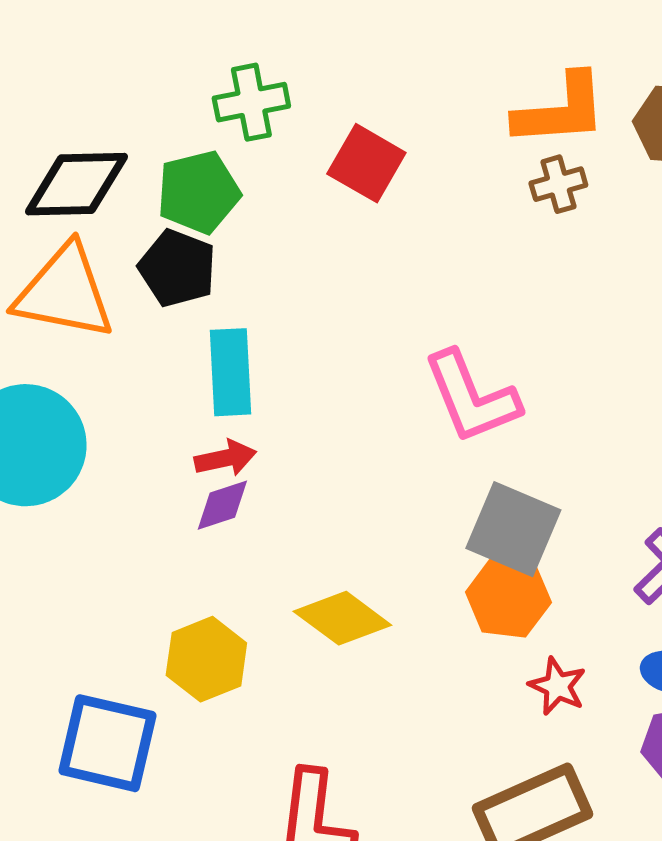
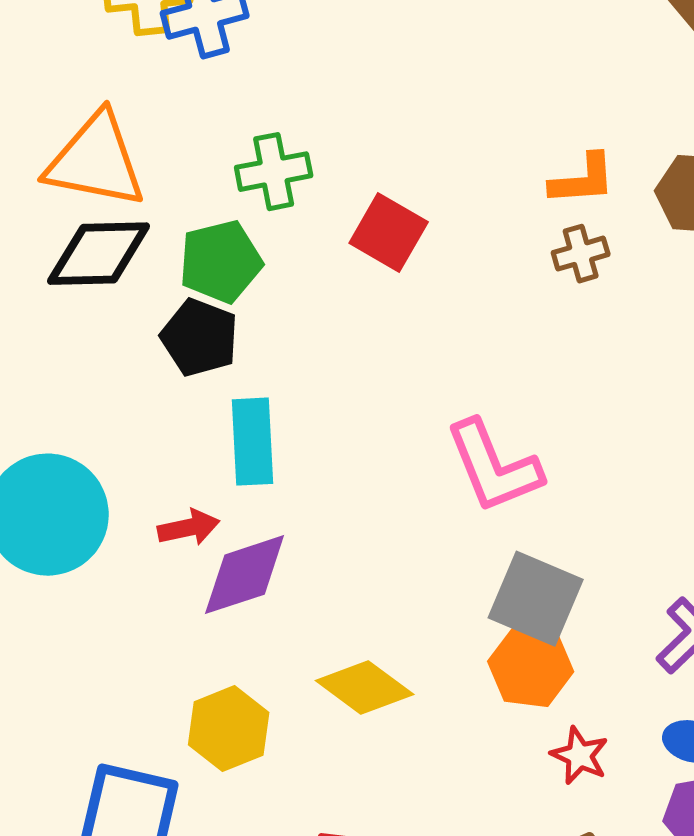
orange L-shape: (560, 110) -> (583, 180), size x0.7
orange triangle: (64, 292) -> (96, 161), moved
red arrow: (225, 458) -> (189, 528), moved
purple diamond: (222, 505) -> (245, 575), size x1.6

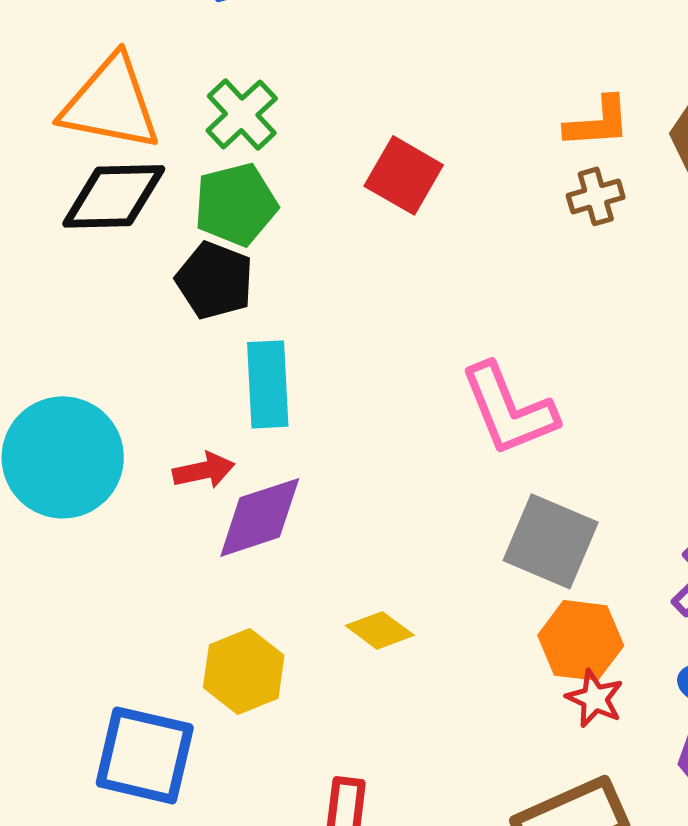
green cross: (274, 172) -> (242, 114), moved, turned -32
orange hexagon: (531, 667) -> (581, 640), moved
yellow diamond: (365, 688) -> (380, 630), size x0.7

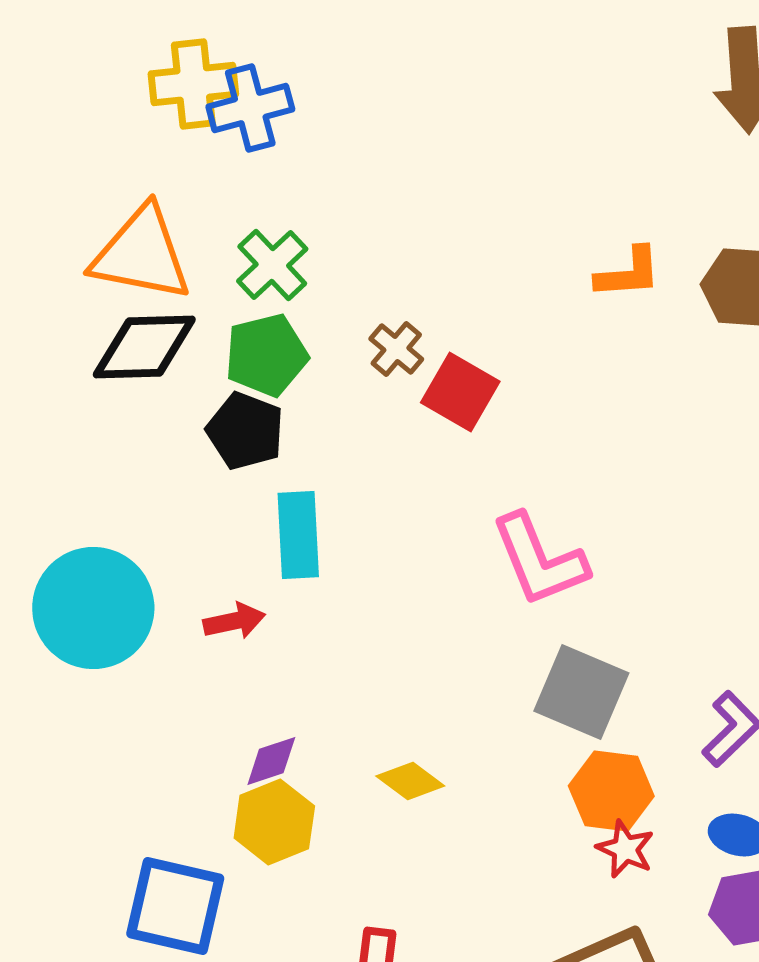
red square: (404, 175) -> (460, 392), moved
brown cross: (596, 196) -> (396, 349), moved, turned -34
purple diamond: (260, 517) -> (271, 761), moved, size x0.6

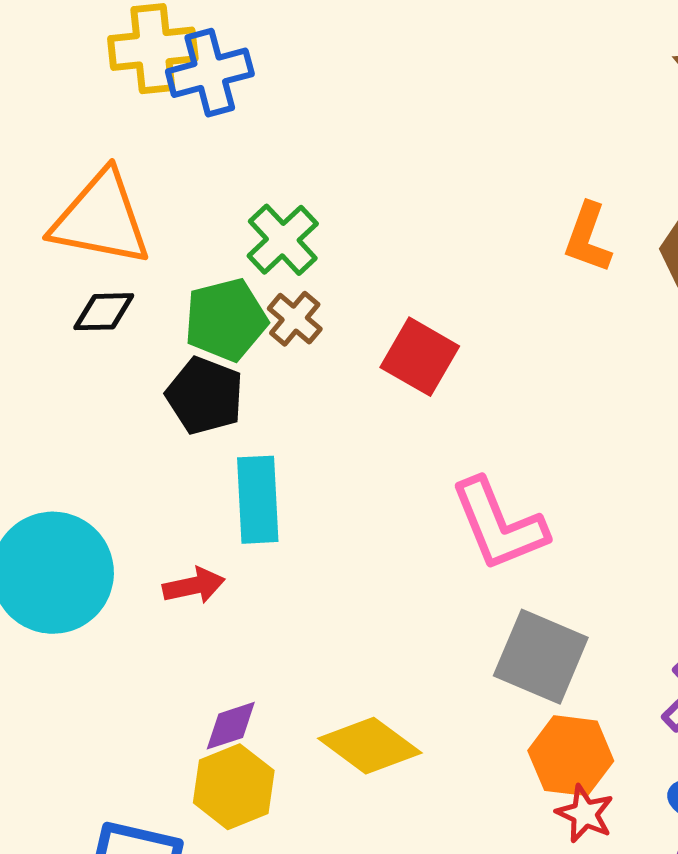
green cross: (272, 265) -> (283, 240), moved
orange L-shape: (628, 273) -> (588, 238), turned 114
black diamond: (144, 347) -> (104, 312), size x0.6
brown cross: (396, 349) -> (295, 319), moved
yellow diamond: (410, 781) -> (370, 746), size x1.5

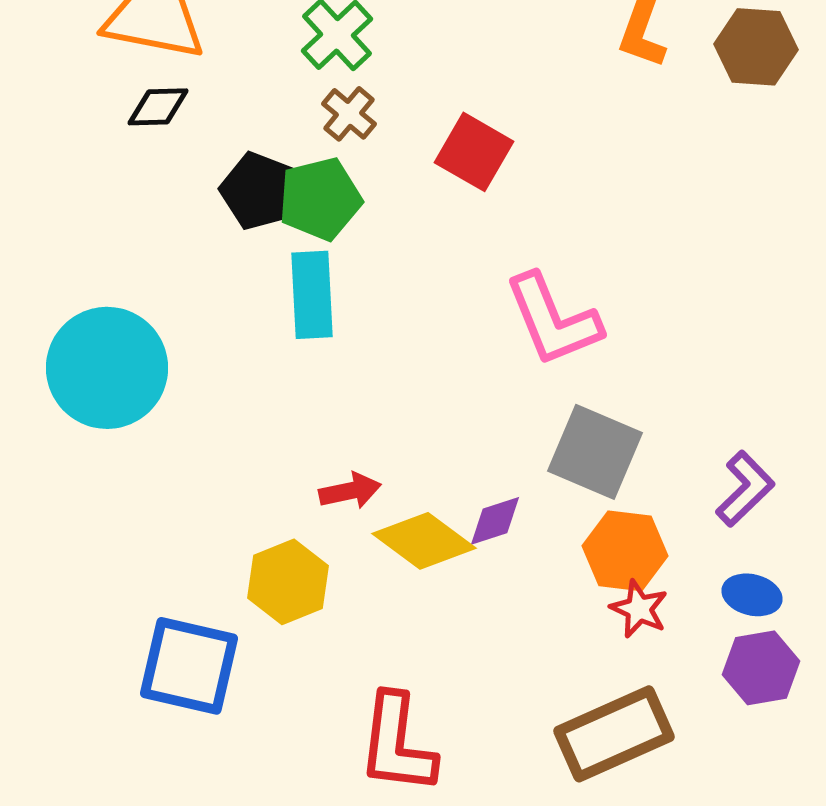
green pentagon: (226, 320) -> (320, 199), moved
red arrow: (194, 586) -> (350, 491), moved
purple diamond: (231, 726) -> (495, 521), moved

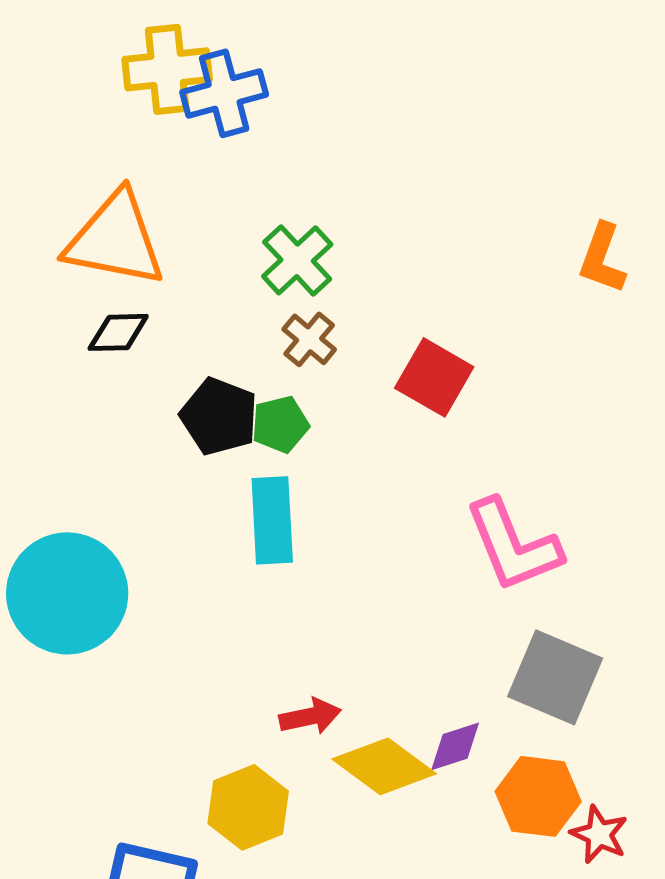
green pentagon: (320, 199) -> (280, 424), size x0.7
orange hexagon: (625, 551) -> (538, 796), moved

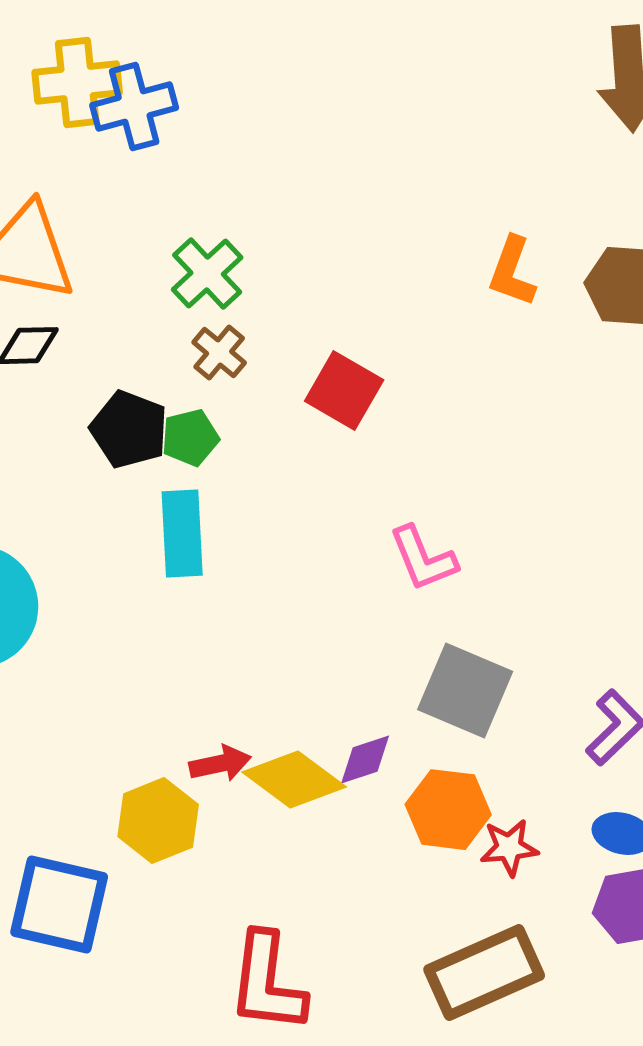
pink L-shape: (513, 545) -> (423, 559), size x0.7
red arrow: (310, 716) -> (220, 764), moved
red star: (599, 834) -> (509, 848), turned -30

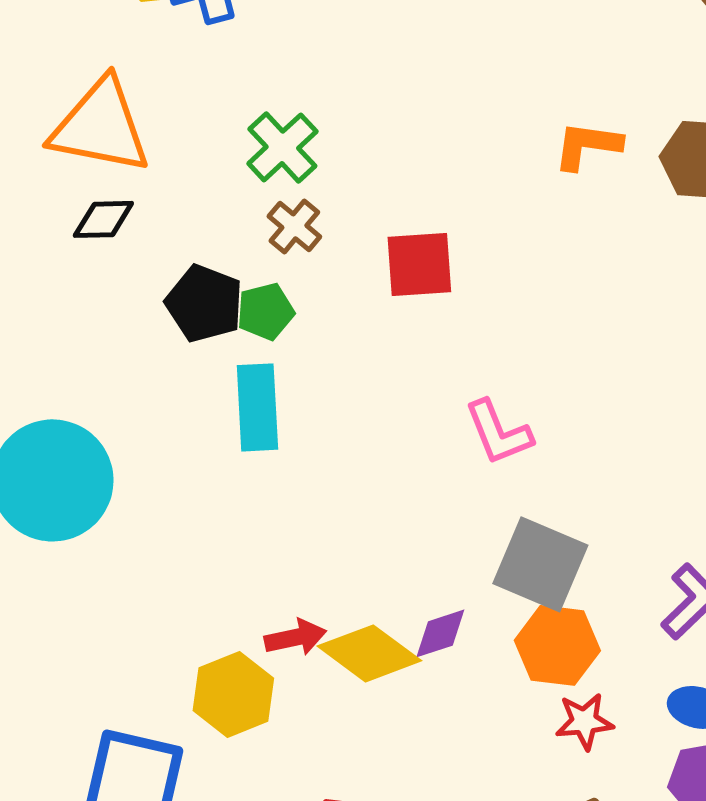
orange L-shape: (512, 272) -> (587, 145), turned 78
red square: (344, 391) -> (419, 264), turned -34
orange hexagon: (448, 810) -> (557, 645), moved

